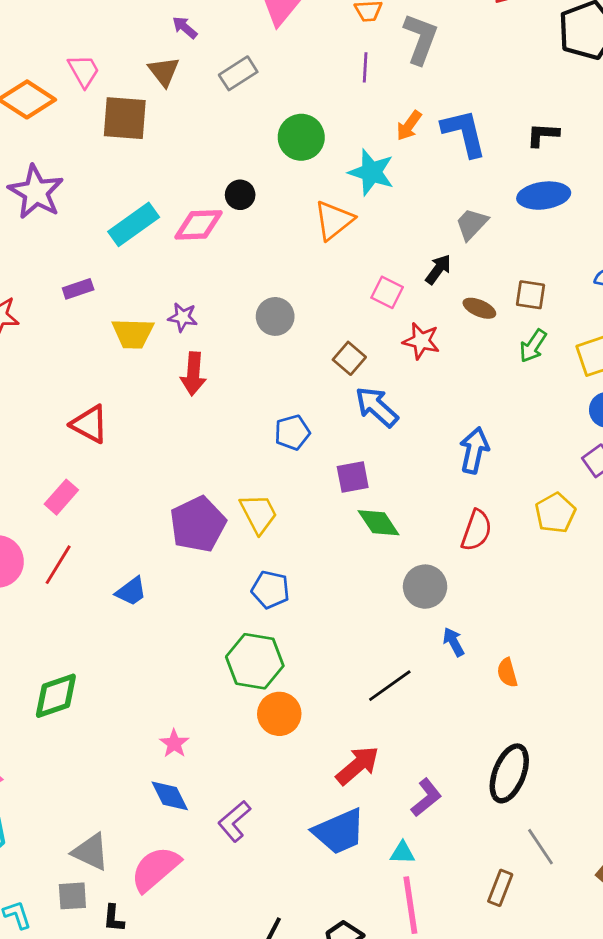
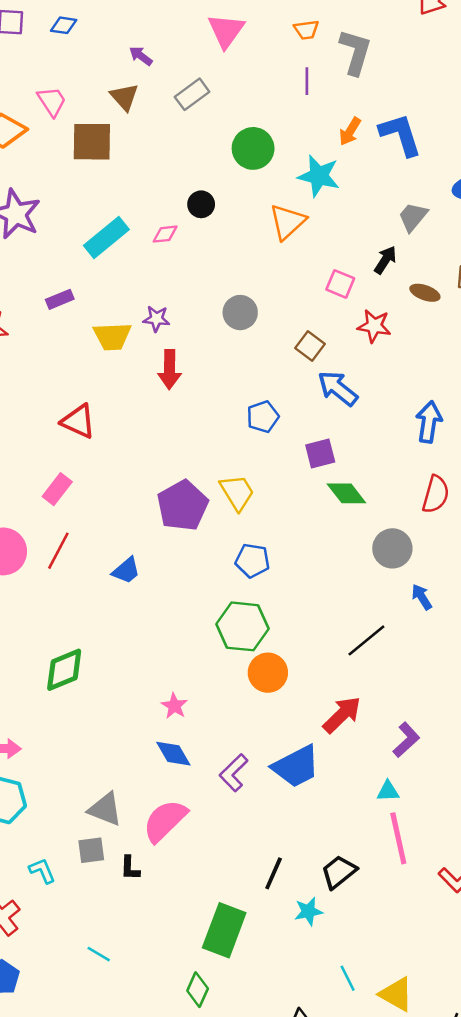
pink diamond: (199, 225) -> (165, 234), size x0.6
blue trapezoid: (339, 832) -> (296, 766), moved

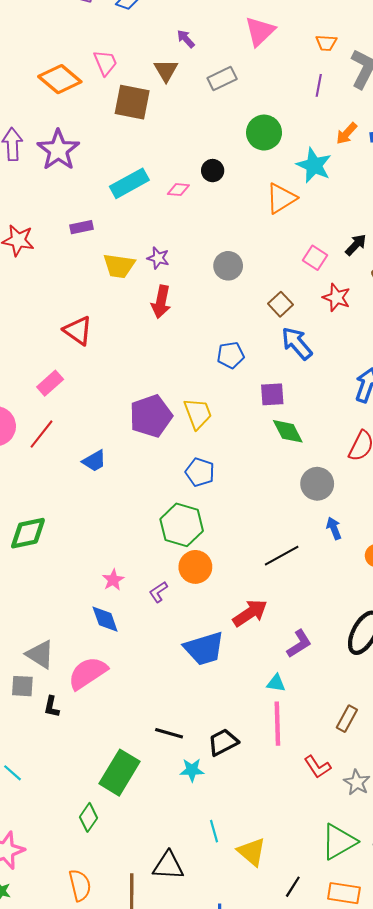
purple L-shape: (234, 773) -> (158, 592), moved, size x0.7
black line: (274, 873) -> (169, 733), turned 72

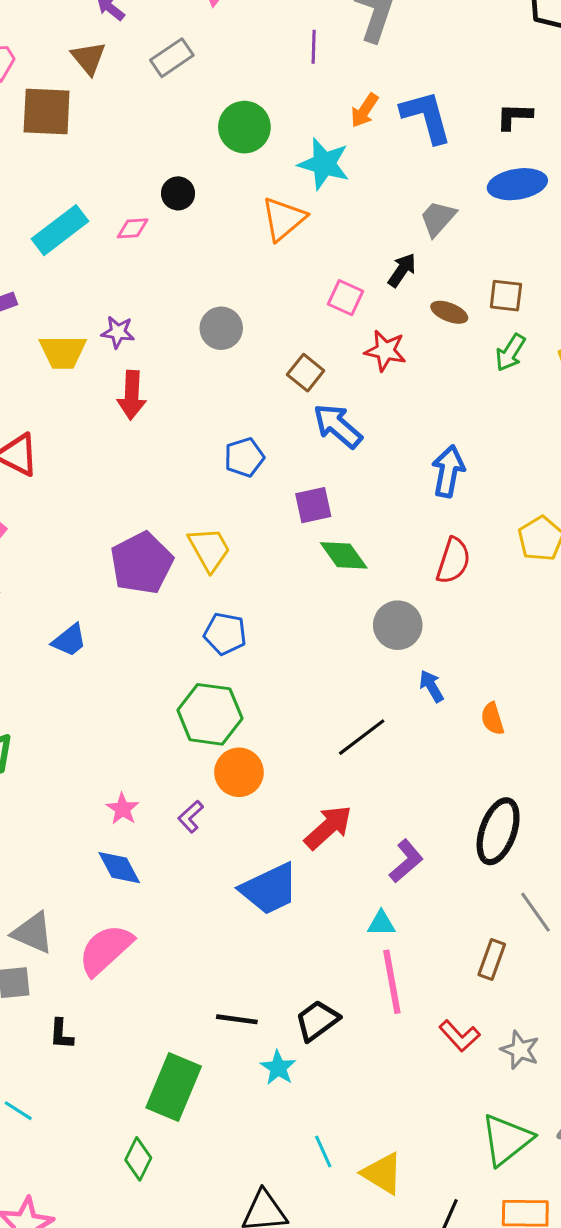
black L-shape: (52, 707) -> (61, 1034), moved
cyan star: (192, 770) -> (278, 1068), turned -30

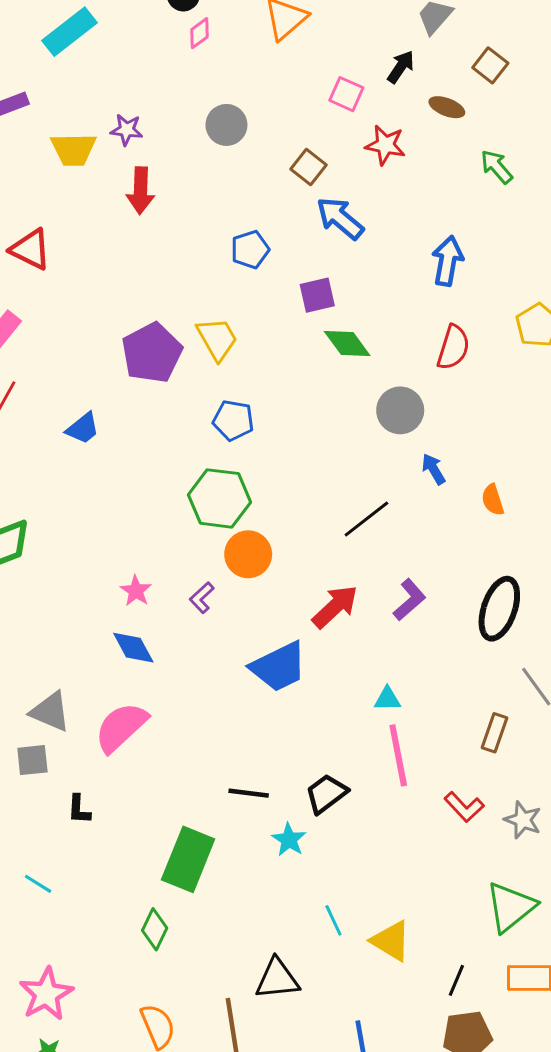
pink diamond: (133, 228) -> (200, 33), moved, turned -32
brown square: (506, 296) -> (490, 65), moved, turned 32
green arrow: (510, 353) -> (497, 167), moved, turned 108
purple L-shape: (406, 861) -> (409, 600), moved

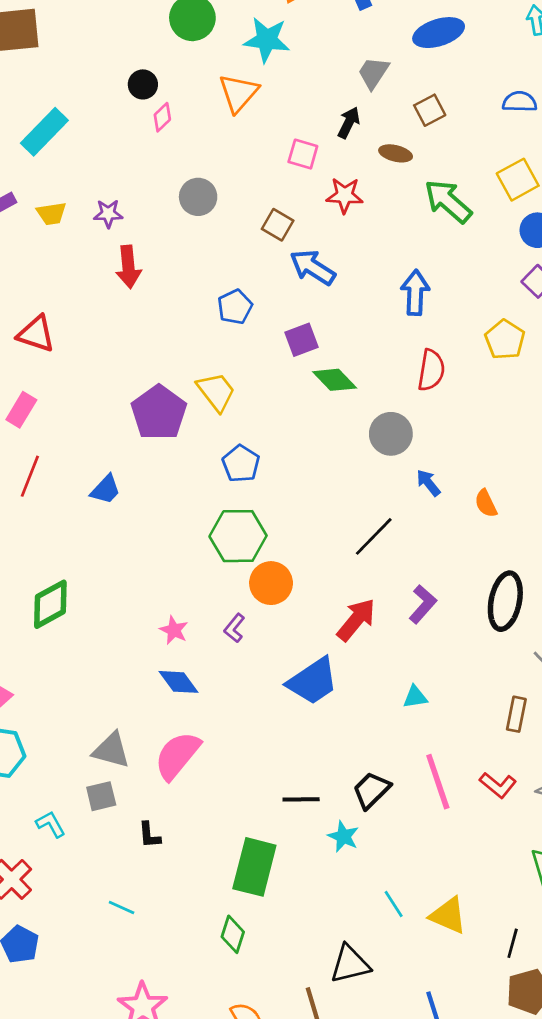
brown square: (490, 65) -> (430, 110), turned 32
yellow trapezoid: (73, 149) -> (51, 214), moved, size x0.7
green arrow: (497, 167) -> (448, 201), size x1.5
blue pentagon: (233, 420) -> (241, 464), turned 30
pink line: (398, 755) -> (438, 782), moved

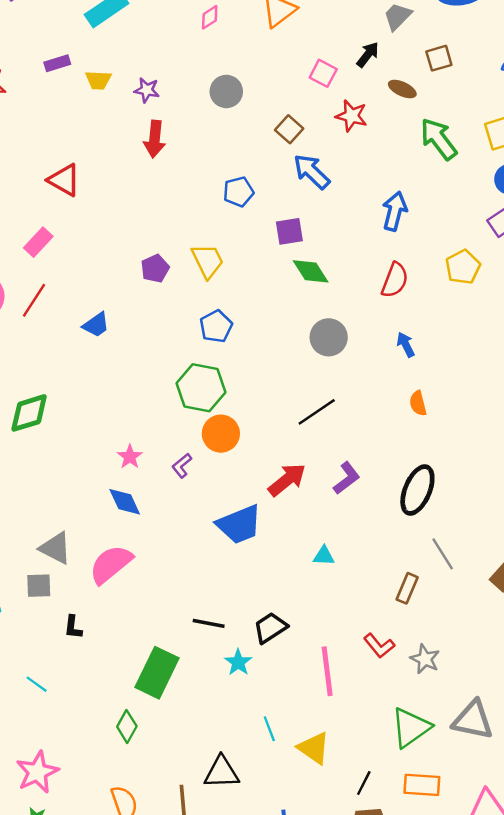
purple pentagon: (159, 413) -> (155, 269), size x0.6
gray circle: (391, 434) -> (329, 337), moved
blue arrow: (428, 483) -> (406, 345), moved
pink line: (438, 782) -> (327, 671), moved

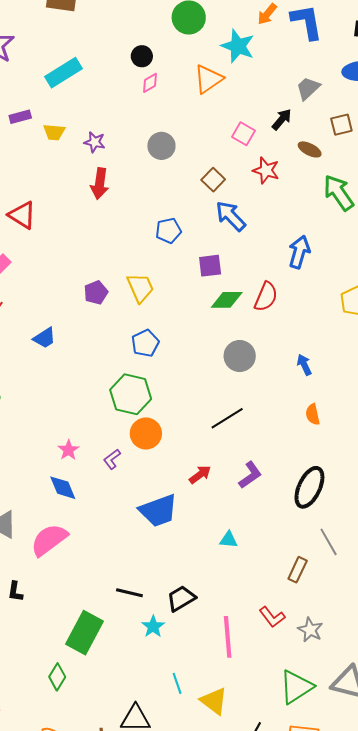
green diamond: (311, 271) -> (227, 300), turned -60
red semicircle: (395, 280) -> (266, 297), moved
red arrow: (287, 480) -> (200, 474), size x0.7

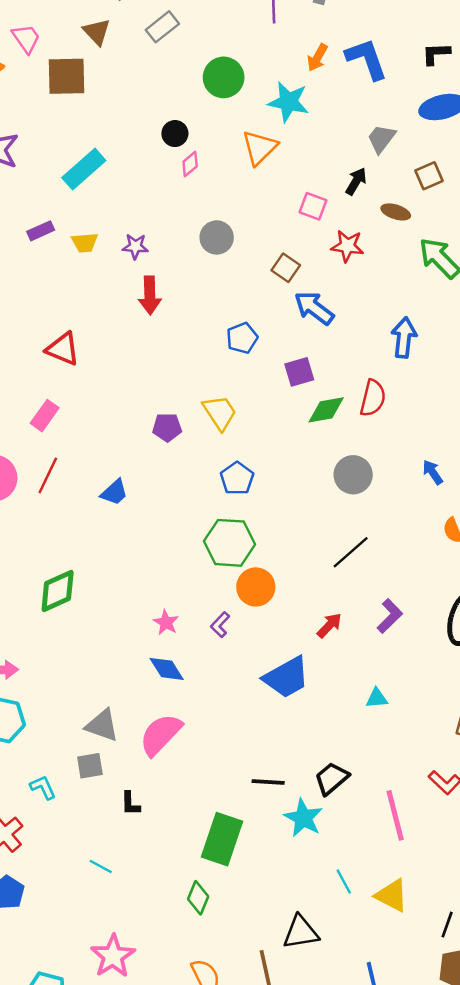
purple pentagon: (96, 293) -> (167, 427), turned 30
cyan star: (153, 627) -> (303, 818), size x1.4

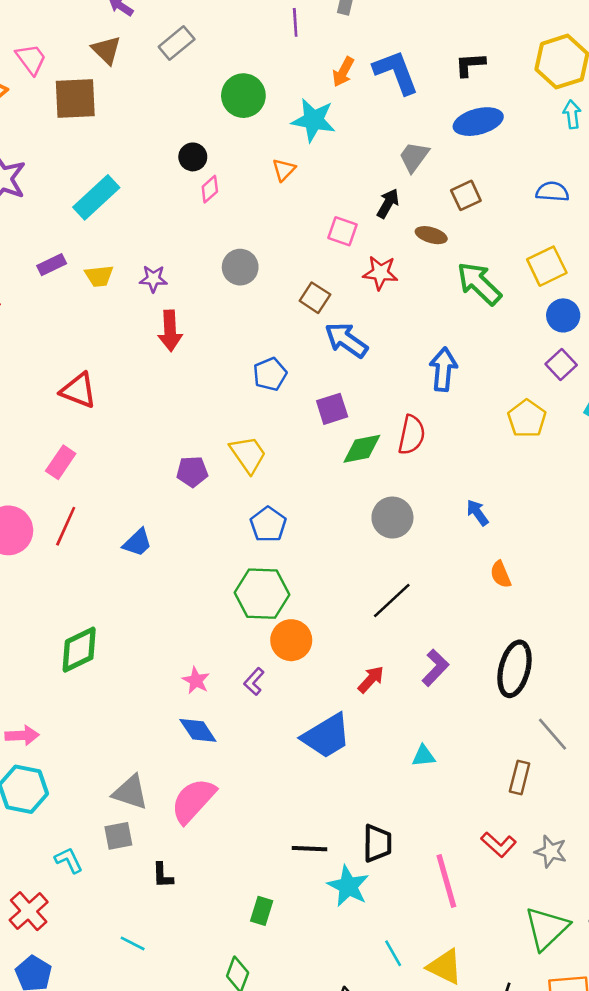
orange triangle: (260, 148) -> (284, 170), size x0.6
black trapezoid: (332, 778) -> (377, 843), turned 132
green rectangle: (222, 839) -> (262, 911), size x0.5

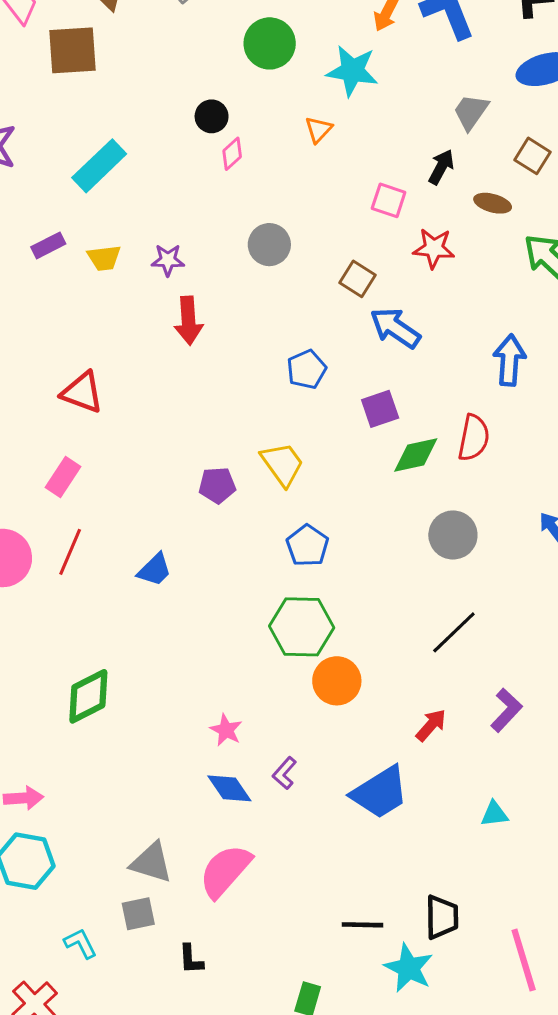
brown square: (466, 195) -> (533, 156), turned -32
purple L-shape: (254, 681) -> (284, 773), moved

